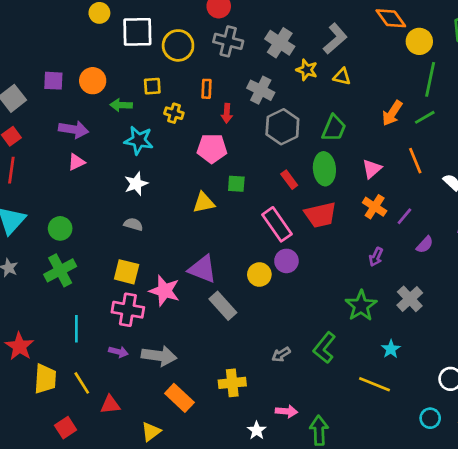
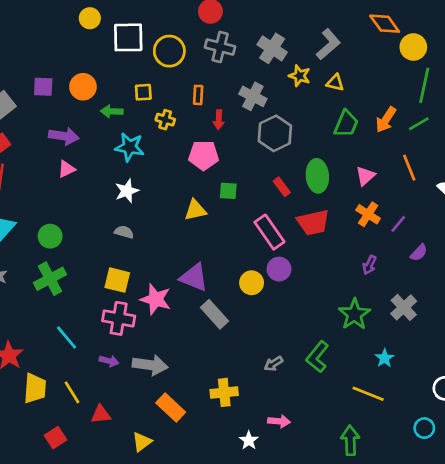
green trapezoid: (334, 128) -> (346, 124), moved
cyan line: (76, 329) -> (67, 338), turned -40
green arrow: (319, 430) -> (350, 440), moved

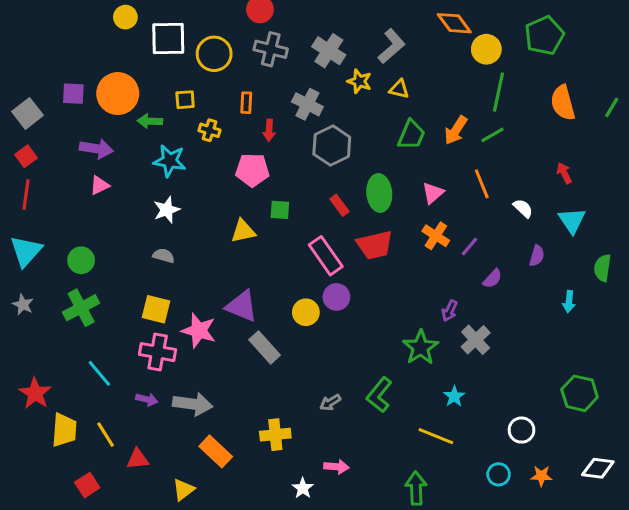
orange circle: (83, 87) -> (118, 94), size x1.4
purple arrow: (369, 265) -> (450, 311), moved

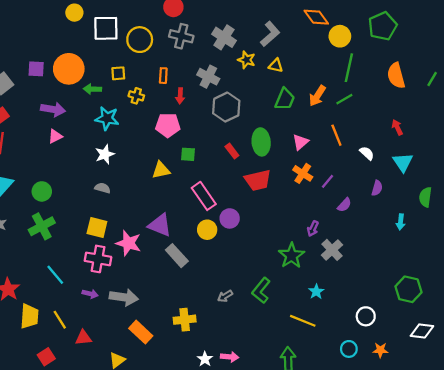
pink rectangle: (326, 256) -> (204, 196), moved
pink arrow: (336, 467) -> (230, 357), moved
white diamond: (598, 468) -> (422, 331), moved

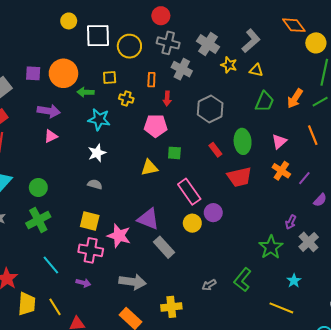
gray cross: (208, 77) -> (182, 69), moved
gray arrow: (124, 297) -> (133, 282), moved

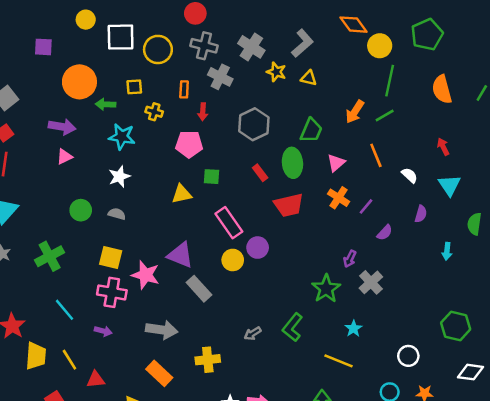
purple square: (33, 73) -> (43, 47), moved
green trapezoid: (265, 102) -> (311, 130), moved
green circle: (38, 188) -> (81, 210), moved

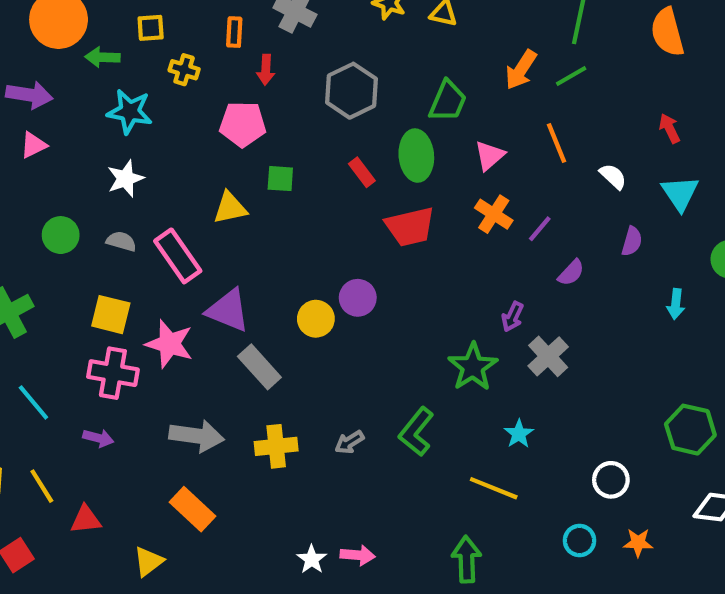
pink rectangle: (229, 223) -> (178, 256), moved
yellow cross: (208, 360) -> (276, 446), moved

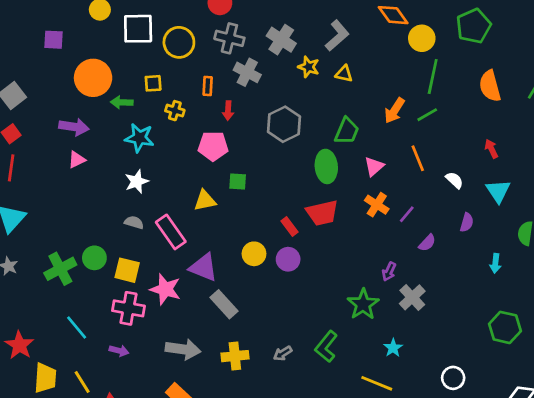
red rectangle: (362, 172) -> (289, 226), moved
green circle: (61, 235) -> (94, 258), moved
yellow circle: (316, 319) -> (254, 254), moved
green hexagon: (690, 430) -> (505, 327), moved

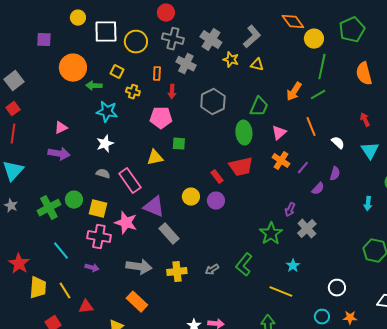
yellow square: (153, 83) -> (117, 72), turned 32
purple arrow: (74, 127) -> (59, 154), moved
purple semicircle: (467, 222) -> (335, 174), moved

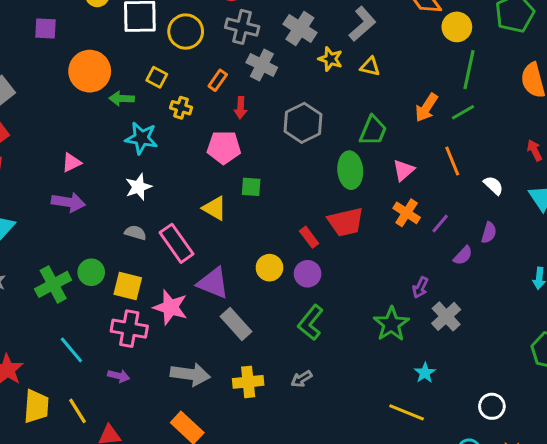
orange rectangle: (157, 74) -> (218, 80), turned 32
yellow triangle: (155, 158) -> (215, 208), turned 42
green L-shape: (244, 265) -> (311, 323), moved

